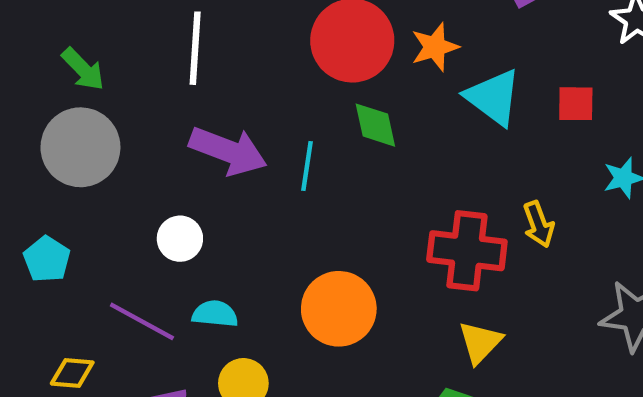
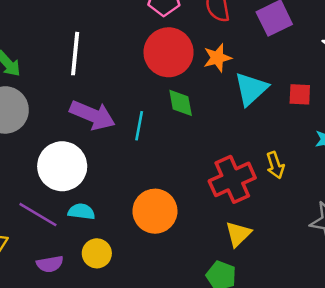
cyan triangle: (493, 97) -> (251, 89), turned 39
white circle: (180, 239) -> (62, 166), size x1.8
red cross: (467, 251) -> (232, 179), turned -33

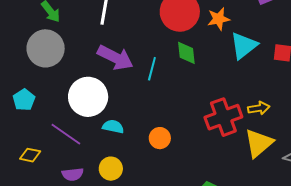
yellow arrow: (275, 165) -> (259, 108), turned -85
orange circle: (155, 211) -> (160, 138), size x0.6
cyan semicircle: (81, 212) -> (113, 127), moved
yellow triangle: (238, 234) -> (259, 143), moved, size x1.4

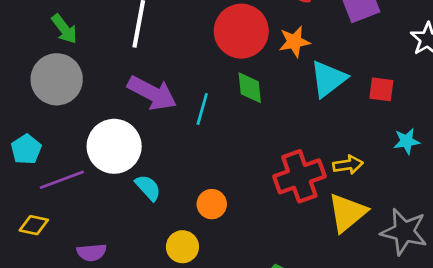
cyan semicircle: (113, 127) -> (148, 188), turned 35
purple line: (66, 134) -> (62, 180), moved, turned -56
yellow circle: (111, 169) -> (182, 247), moved

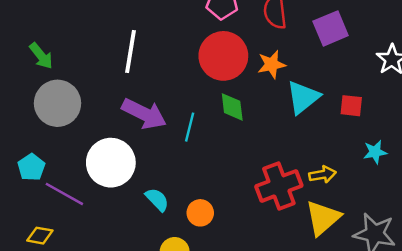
green arrow: (64, 29) -> (41, 56), moved
purple line: (62, 180) -> (64, 194), turned 51
cyan semicircle: (148, 188) -> (157, 200), moved

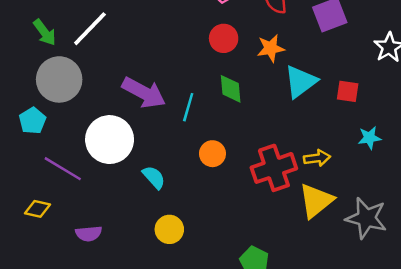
white line: (130, 52) -> (90, 29), moved, turned 33
red circle: (223, 56) -> (224, 38), size x0.6
cyan pentagon: (31, 167) -> (33, 121), moved
orange circle: (200, 213) -> (212, 154), moved

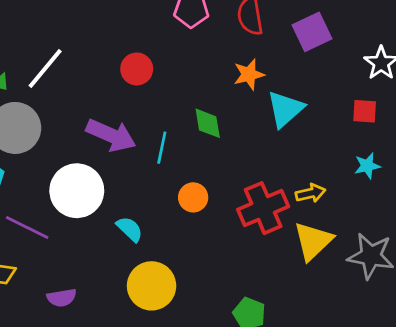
red circle: (224, 38) -> (137, 69), moved
red square: (348, 91) -> (365, 111), moved
yellow circle: (169, 229) -> (152, 286), size x1.5

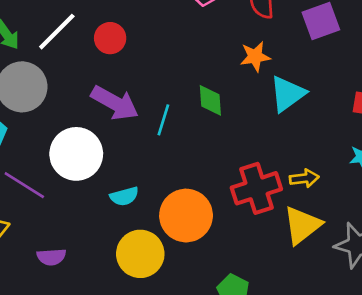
red circle: (137, 69) -> (110, 38), moved
orange circle: (193, 197) -> (186, 216), moved, size x1.8
cyan semicircle: (130, 229) -> (124, 196), turned 116

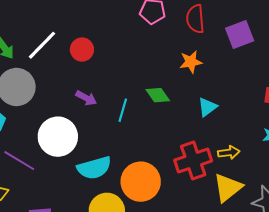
cyan triangle: (287, 94) -> (207, 107), moved, size x0.7
green diamond: (210, 100) -> (158, 95), turned -30
purple arrow: (115, 103) -> (86, 98), size x0.6
cyan semicircle: (124, 196) -> (94, 168), size x1.6

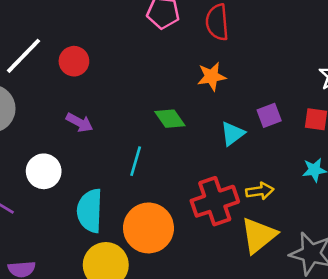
purple square: (240, 34) -> (269, 115), moved, size x0.7
cyan line: (123, 110) -> (136, 161), moved
white circle: (58, 137) -> (44, 171), size x0.7
cyan semicircle: (94, 168) -> (90, 211), turned 108

